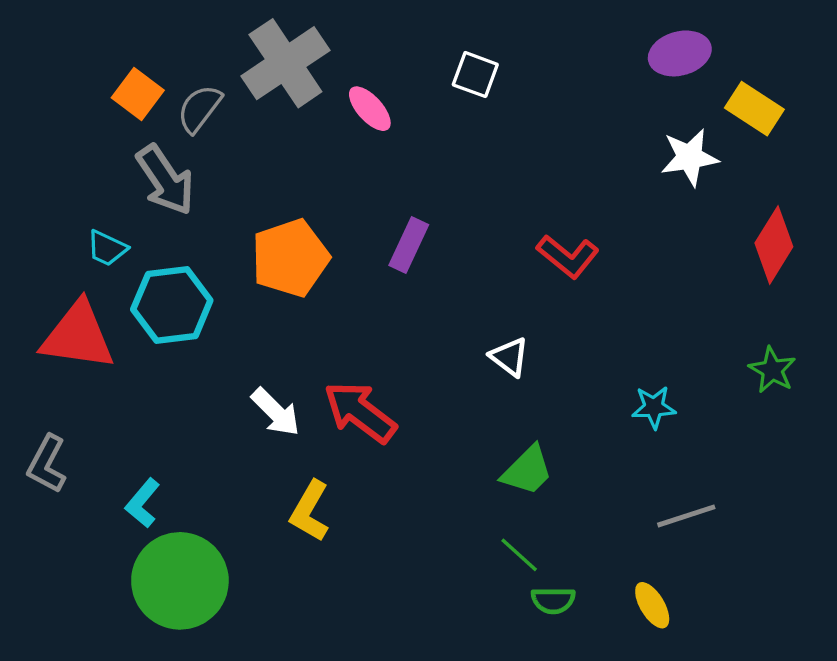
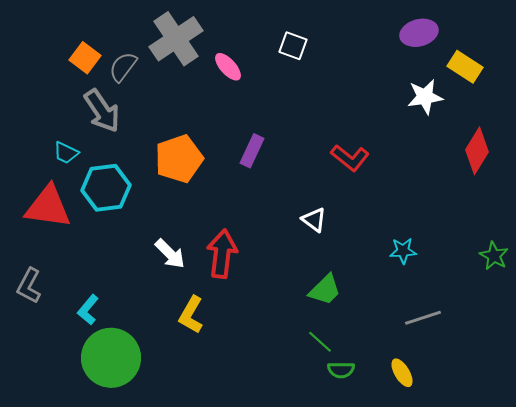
green star: (772, 370) -> (494, 256), moved
red arrow: (360, 412) -> (222, 254), turned 60

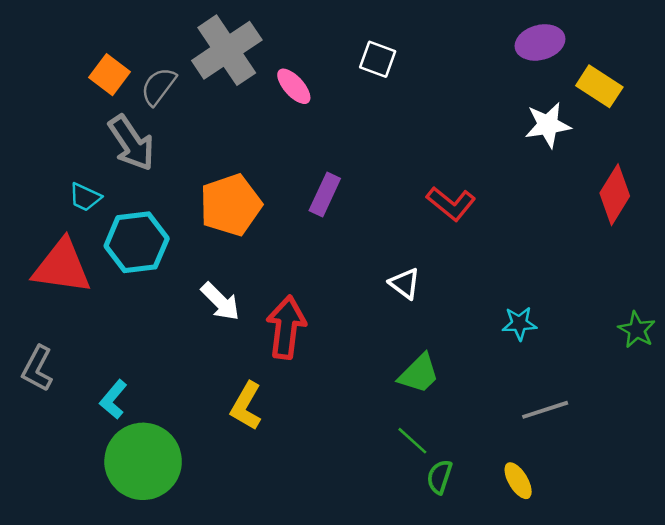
white arrow: (170, 254) -> (220, 302), moved
green semicircle: (341, 370) -> (439, 477), turned 108

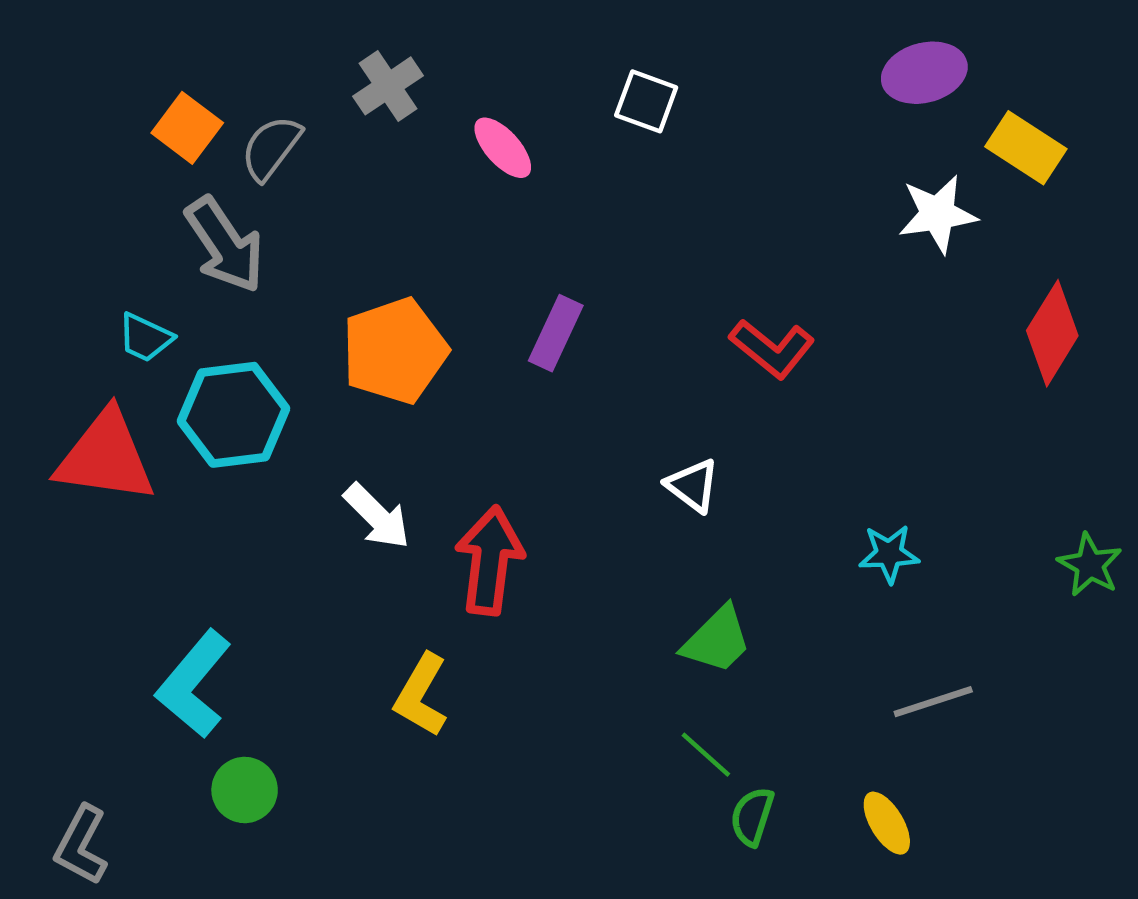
gray cross: (227, 50) -> (388, 86), size x0.6
gray L-shape: (37, 369) -> (81, 845), moved
cyan L-shape: (113, 399) -> (194, 684), size x1.6
green circle: (143, 461) -> (245, 790), size x0.5

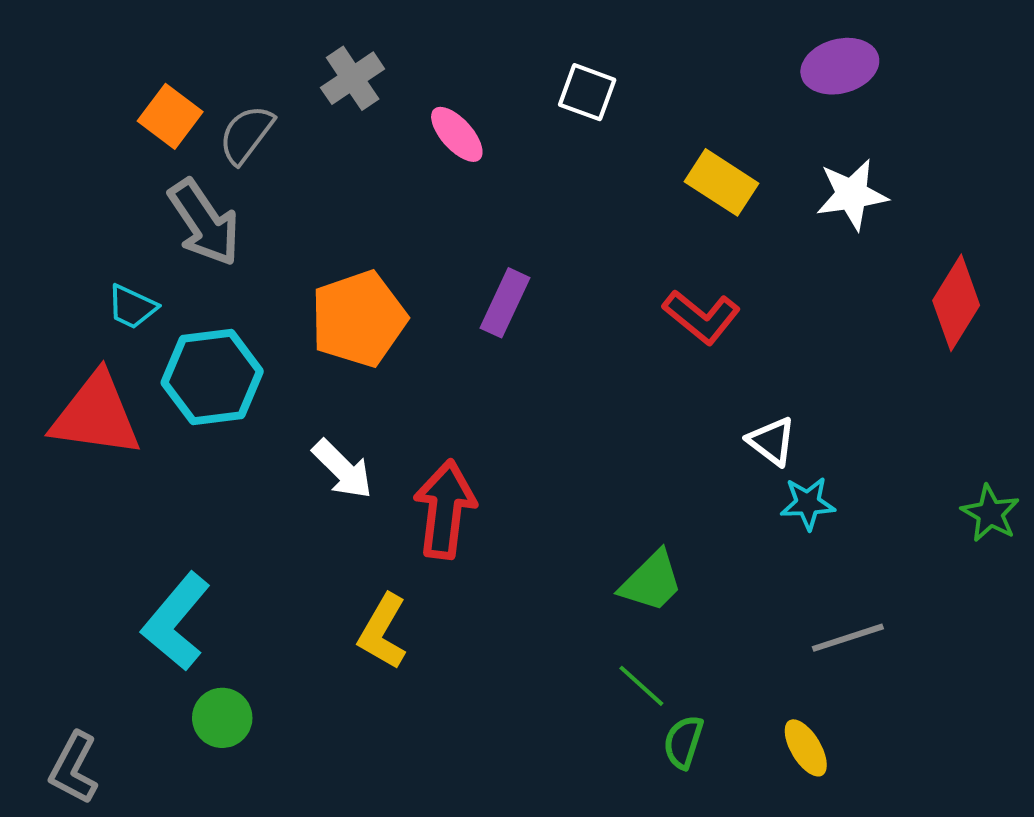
yellow rectangle: (1026, 148) -> (722, 182), moved
white triangle: (693, 485) -> (772, 441), moved

